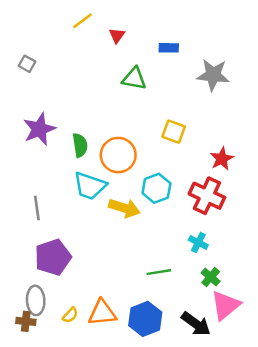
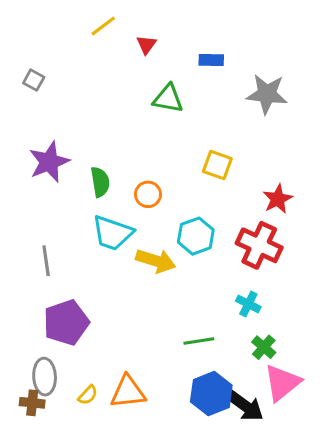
orange circle: (118, 155) -> (148, 194), size x0.6
blue hexagon: (145, 319) -> (211, 394), moved

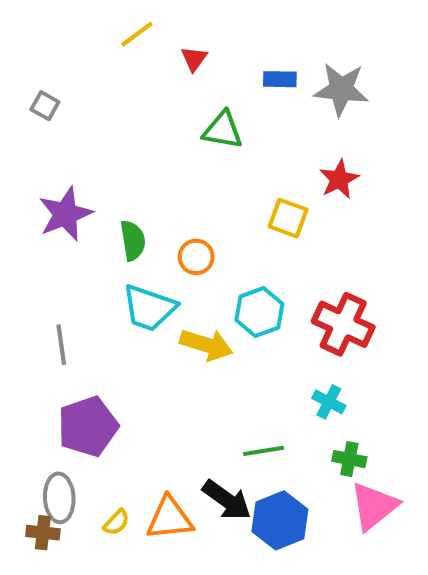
gray star: (267, 94) -> (341, 89), moved
red star: (278, 199) -> (339, 179), moved
green cross: (264, 347) -> (349, 459), turned -30
black arrow: (245, 406) -> (227, 500), moved

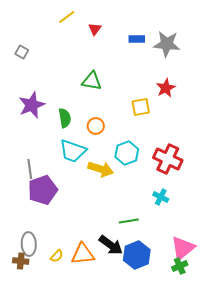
green triangle: (223, 130) -> (92, 81), moved
yellow square: (288, 218) -> (141, 107), turned -30
purple pentagon: (88, 426) -> (43, 190), moved
green cross: (349, 459) -> (180, 266), moved, turned -35

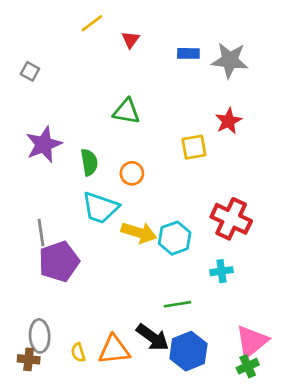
cyan hexagon: (127, 153) -> (175, 238), moved
cyan cross: (161, 197) -> (221, 271), turned -35
yellow semicircle: (57, 256) -> (78, 352), turned 120

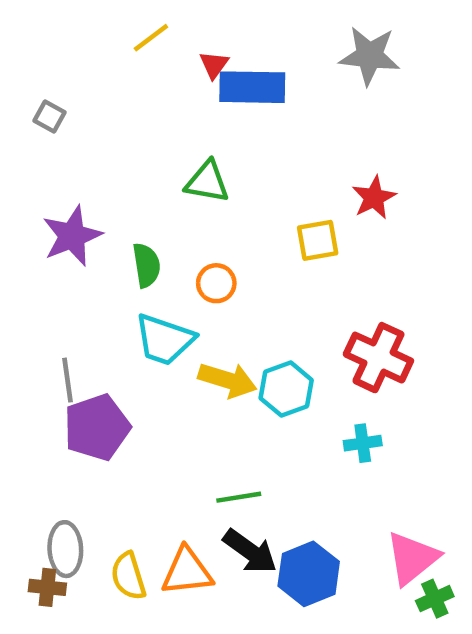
blue rectangle: (188, 53) -> (252, 87), moved, size x1.8
gray star: (230, 60) -> (369, 56), moved
green line: (177, 304) -> (239, 497), moved
yellow semicircle: (78, 352) -> (128, 576), size x1.5
green cross: (248, 366) -> (435, 599), moved

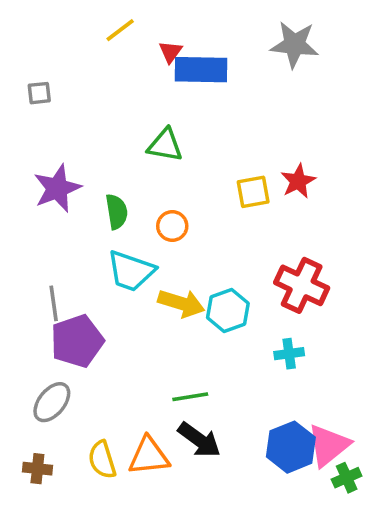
gray square: (50, 117) -> (39, 93), turned -35
red star: (374, 198) -> (298, 181), moved
gray ellipse: (65, 549) -> (52, 402), moved, turned 42
blue hexagon: (309, 574) -> (291, 447), moved

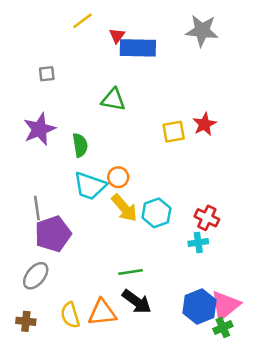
gray square: (39, 93) -> (47, 74), moved
orange circle: (172, 226) -> (118, 177), moved
red cross: (302, 285) -> (207, 218), moved, size x0.7
yellow arrow: (181, 303) -> (124, 208), turned 32
green cross: (347, 478) -> (223, 327), moved

